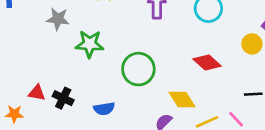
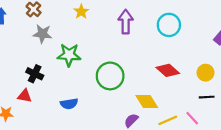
yellow circle: (252, 44) -> (206, 73), moved
black cross: (63, 98) -> (35, 74), moved
blue semicircle: (104, 109) -> (69, 104), moved

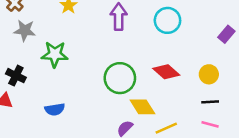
green circle: (110, 76) -> (120, 78), moved
pink line: (192, 118) -> (210, 124), moved, turned -32

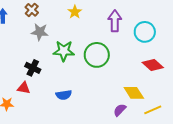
cyan circle: (167, 20) -> (145, 32), moved
green circle: (120, 78) -> (97, 55), moved

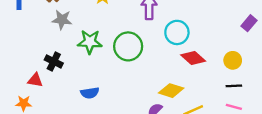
cyan circle: (145, 32) -> (177, 32), moved
red triangle: (24, 88) -> (35, 80), moved
yellow diamond: (134, 93) -> (171, 91), turned -40

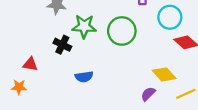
black cross: (54, 61) -> (62, 45), moved
yellow diamond: (171, 91) -> (164, 74), turned 30

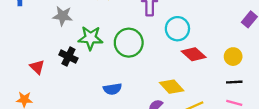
red triangle: (30, 64) -> (37, 67), moved, turned 35
blue semicircle: (84, 77) -> (112, 89), moved

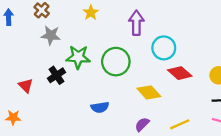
black cross: (68, 57) -> (56, 75), turned 30
yellow diamond: (172, 87) -> (149, 92), moved

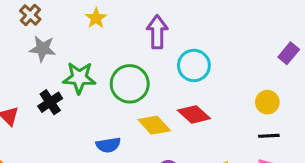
red diamond: (180, 73) -> (194, 114), moved
yellow diamond: (149, 92) -> (154, 125), moved

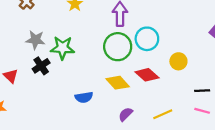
gray star: (43, 49) -> (35, 40), moved
green circle: (130, 84) -> (118, 47), moved
yellow circle: (267, 102) -> (178, 61), moved

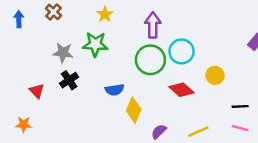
green star: (62, 48) -> (95, 44), moved
yellow diamond: (118, 83) -> (134, 110), moved, turned 65
blue semicircle: (84, 97) -> (115, 90), moved

